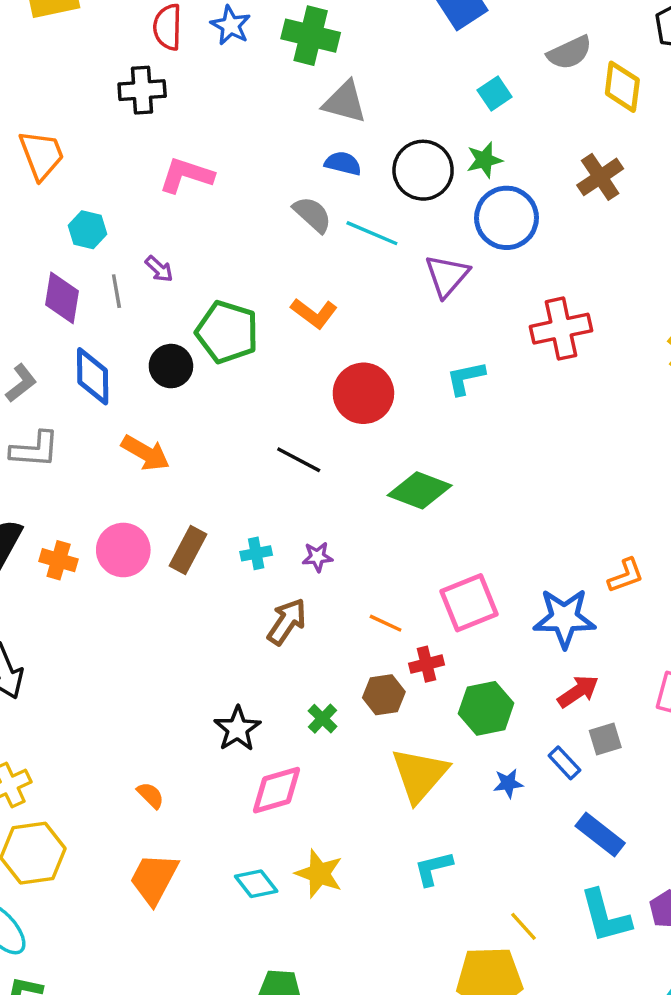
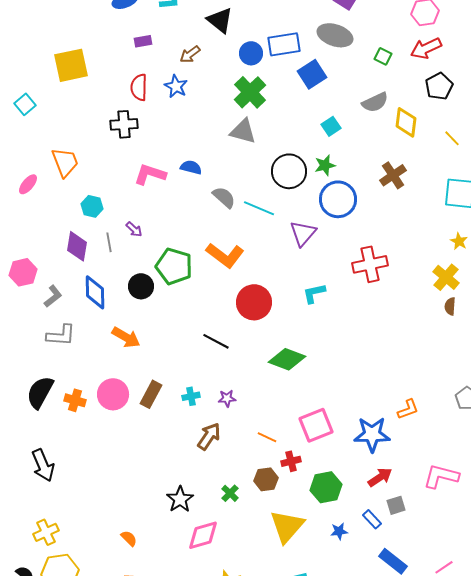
green cross: (311, 36) -> (250, 92), moved, turned 32
blue semicircle: (343, 163) -> (191, 167), moved
orange L-shape: (314, 313) -> (225, 255), size x1.4

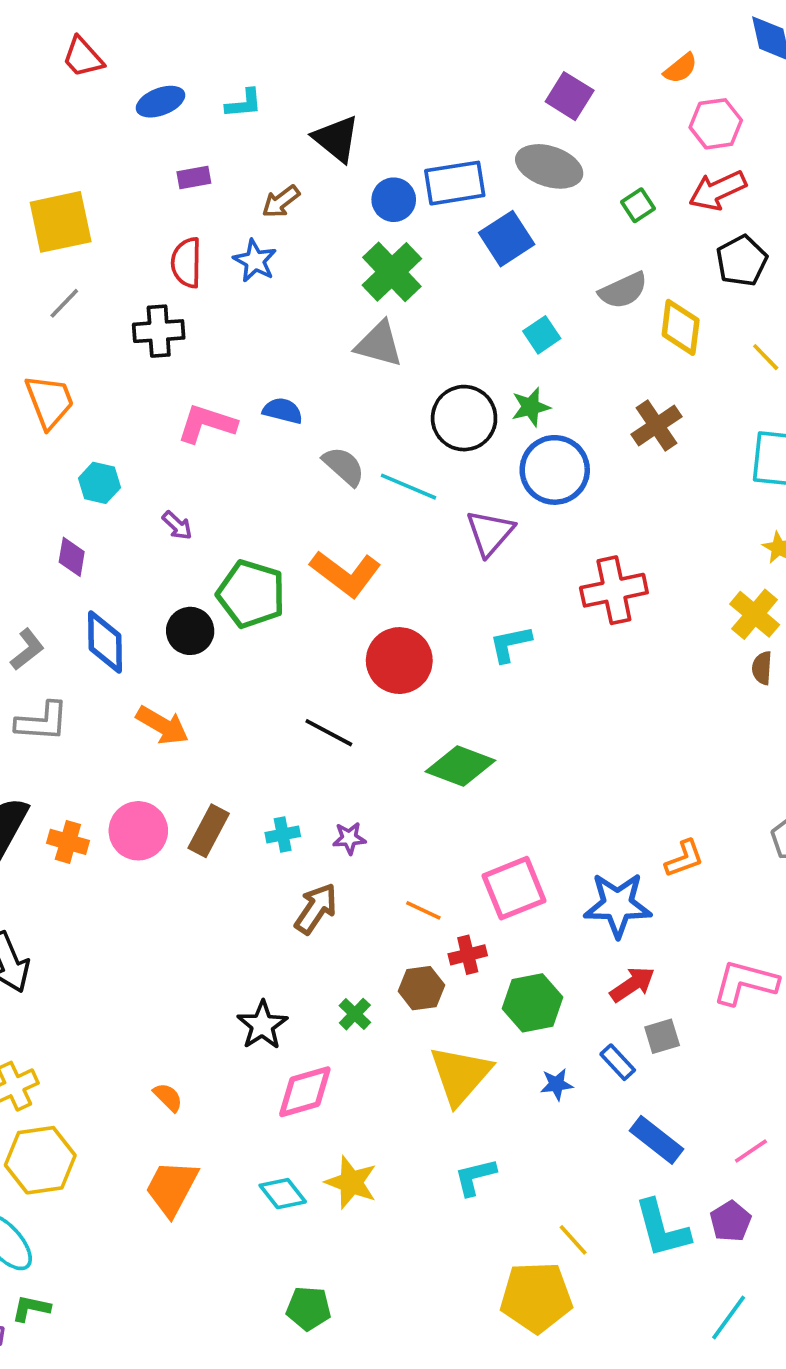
green square: (383, 56) -> (638, 205), turned 30
gray line: (109, 242) -> (64, 303), moved, turned 54
purple diamond: (77, 246) -> (72, 557), size x0.7

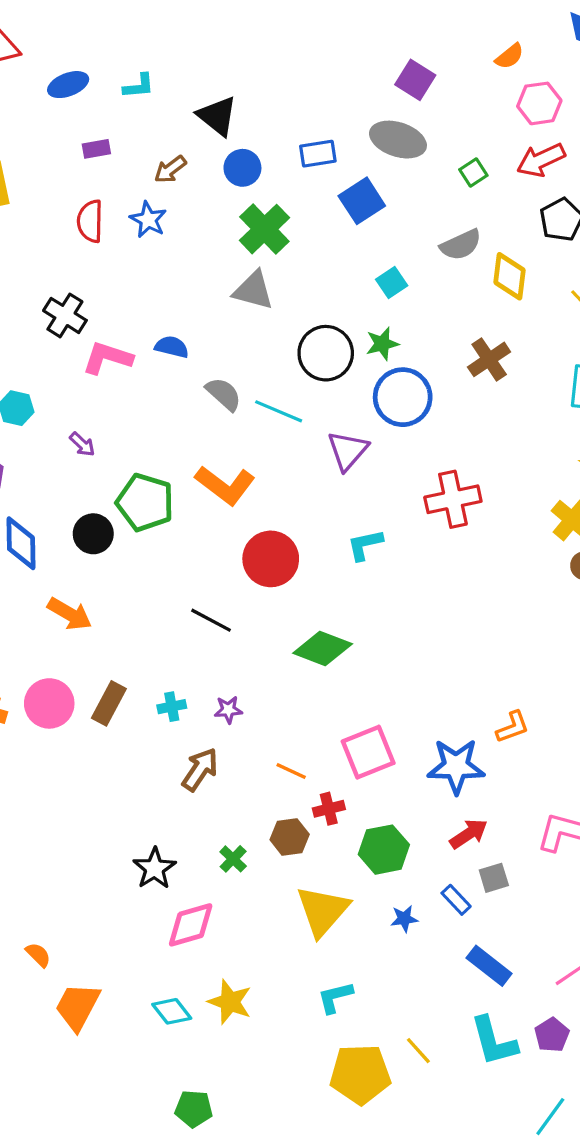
blue rectangle: (455, 183) -> (318, 154), size x0.7
blue circle: (394, 200) -> (242, 168), moved
black cross: (159, 331) -> (65, 315), moved, turned 36
orange semicircle: (168, 1097) -> (38, 955), moved
yellow pentagon: (536, 1297) -> (360, 1074), moved

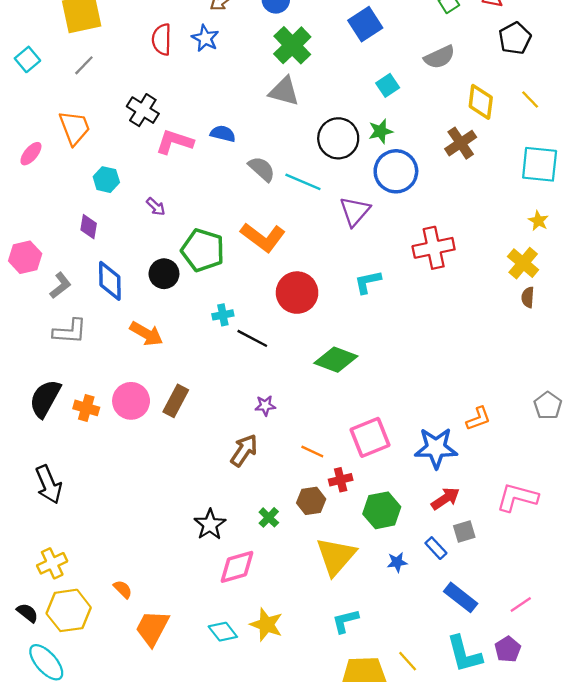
yellow diamond: (509, 276) -> (481, 102), moved
cyan cross: (172, 707) -> (223, 315), moved

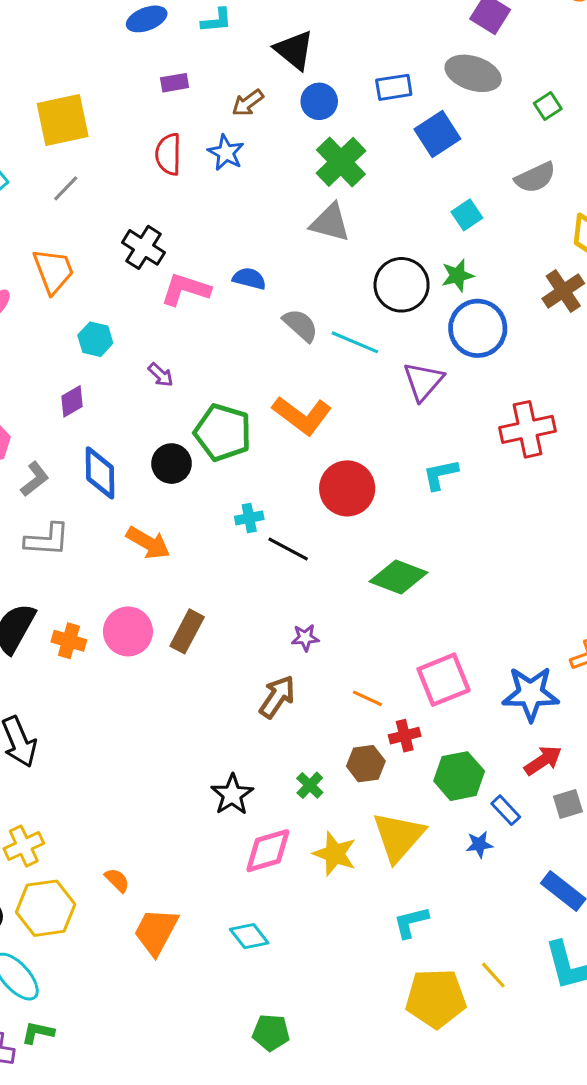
purple diamond: (89, 227) -> (72, 401), turned 50
blue rectangle: (436, 548) -> (506, 810), moved
yellow star: (266, 625) -> (335, 854), moved

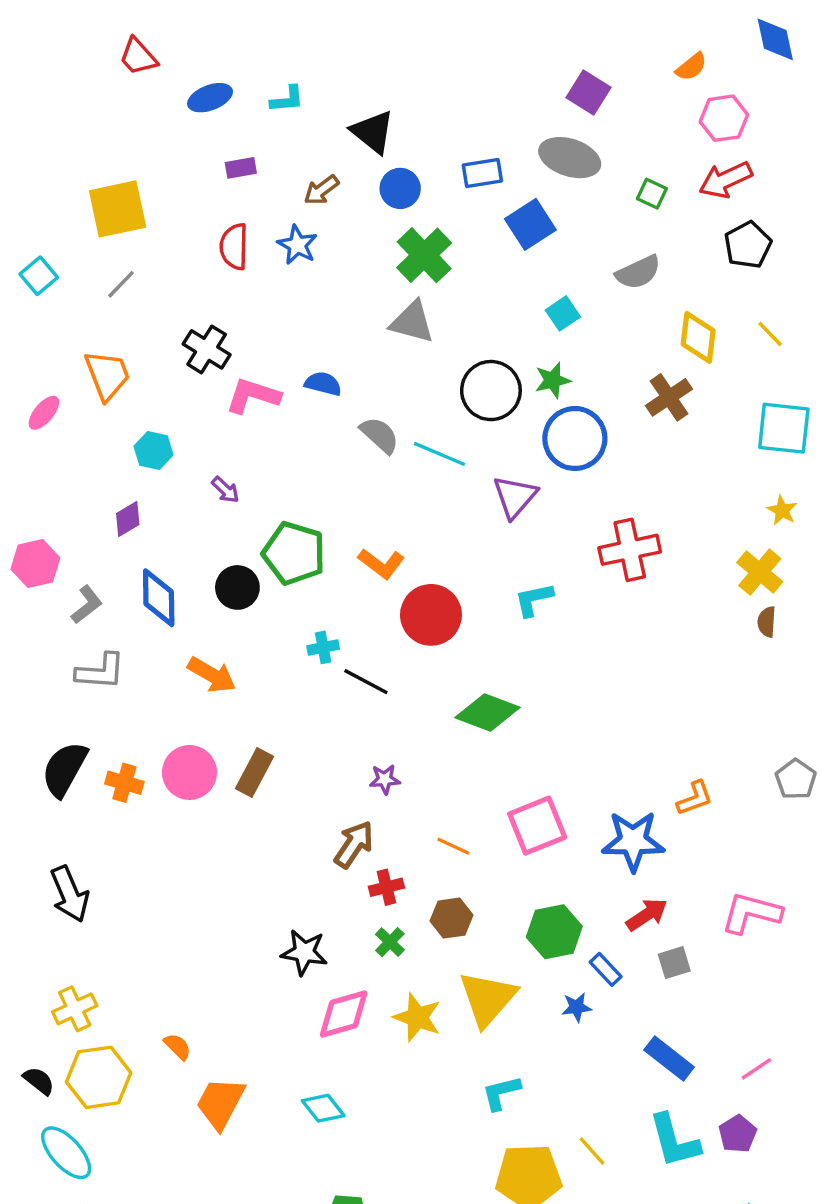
green square: (548, 106) -> (652, 194), turned -32
orange L-shape: (302, 415) -> (381, 564), moved, size x0.7
red cross: (405, 736) -> (386, 887), moved
black star: (232, 795) -> (304, 952), turned -30

